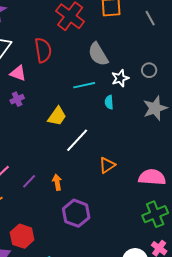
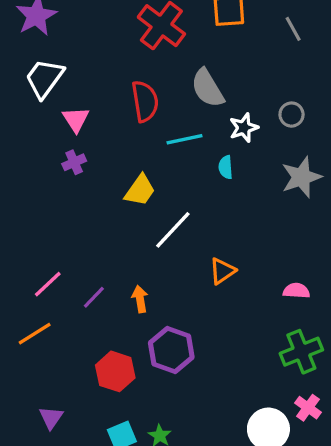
red semicircle: (43, 50) -> (145, 101), moved
pink triangle: (18, 73) -> (76, 119), turned 36
pink semicircle: (152, 177) -> (296, 291), size x0.6
red hexagon: (22, 236) -> (115, 371), moved

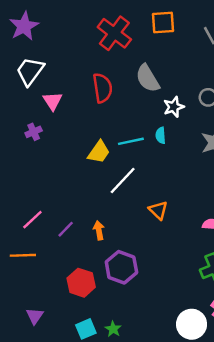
cyan line: (184, 139) -> (131, 141), moved
purple cross: (74, 162) -> (34, 132), moved
orange triangle: (222, 271) -> (158, 210), turned -42
orange line: (35, 334) -> (23, 255), turned 30

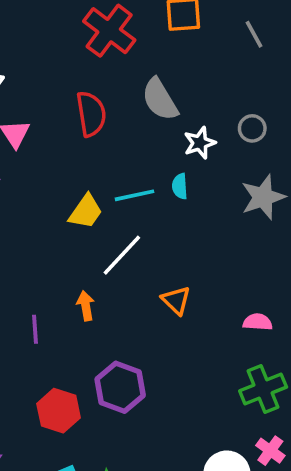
purple line: (66, 229) -> (35, 329), turned -48
orange arrow: (99, 230) -> (86, 306), moved

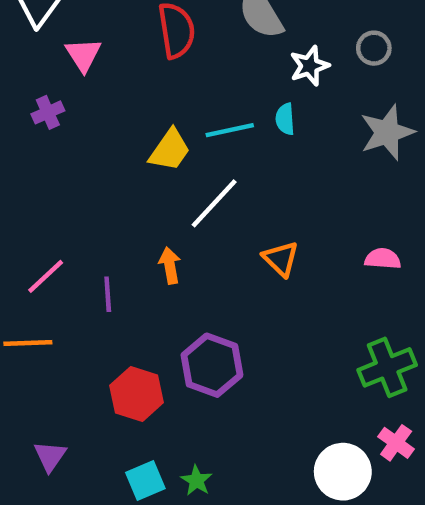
pink semicircle: (258, 322) -> (383, 259), moved

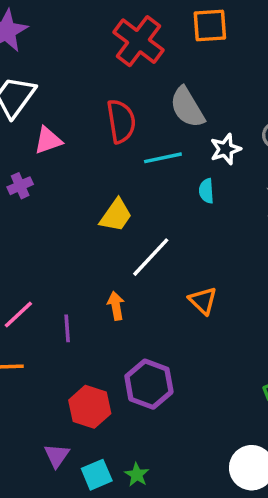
pink triangle: (83, 55) -> (48, 140), turned 44
cyan line: (230, 130) -> (163, 158), moved
purple triangle: (50, 456) -> (57, 456), moved

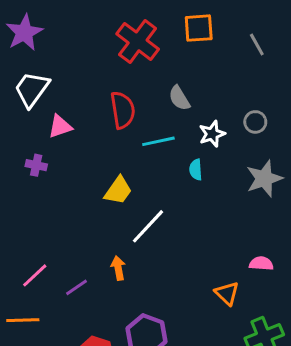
gray semicircle: (187, 107) -> (179, 98), size x0.7
purple cross: (20, 186) -> (36, 165), turned 36
orange triangle: (203, 301) -> (227, 293), moved
purple line: (67, 328) -> (76, 287), turned 60

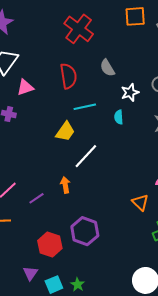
orange square: (199, 28) -> (135, 16), moved
cyan line: (158, 141) -> (85, 107), moved

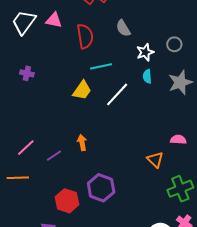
pink triangle: (25, 87) -> (54, 20), moved, turned 30
cyan semicircle: (119, 117) -> (147, 76), moved
white line: (86, 156) -> (117, 94), moved

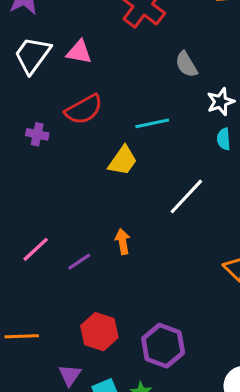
red semicircle: (85, 36) -> (84, 109), moved, turned 70
white line: (117, 94) -> (186, 196), moved
orange line: (18, 178) -> (22, 336), moved
purple hexagon: (101, 188) -> (163, 346), moved

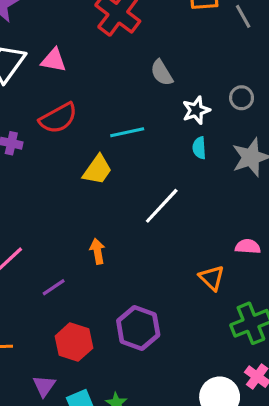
purple line: (79, 262) -> (54, 287), moved
purple hexagon: (163, 346) -> (138, 328), moved

